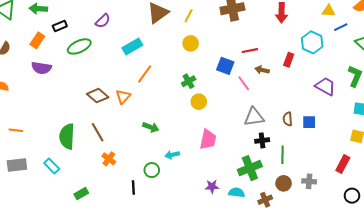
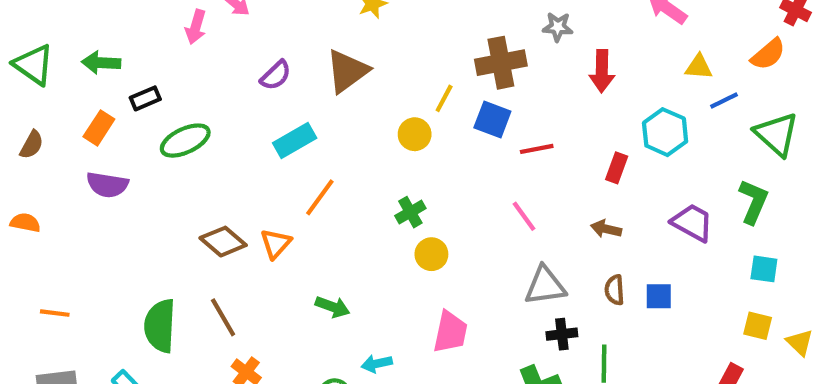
yellow line: (189, 16) -> (444, 98), moved
purple semicircle: (103, 21) -> (276, 75), moved
blue square: (225, 66) -> (492, 119), moved
brown arrow: (262, 70) -> (606, 229), moved

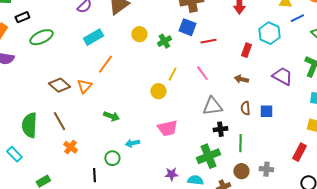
yellow line: (444, 98) -> (172, 74), moved
yellow circle: (415, 134) -> (139, 34), moved
green cross: (410, 212) -> (164, 41), moved
pink trapezoid: (450, 332) -> (167, 128), turned 65

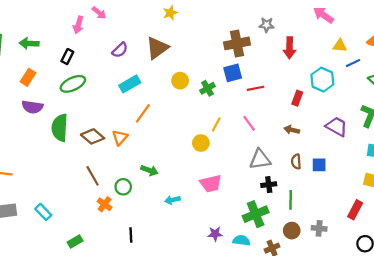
black rectangle: (22, 17) -> (67, 57), moved, turned -40
blue square: (187, 27) -> (233, 73), turned -36
green semicircle: (29, 125) -> (60, 128), moved
green circle: (112, 158) -> (123, 187), moved

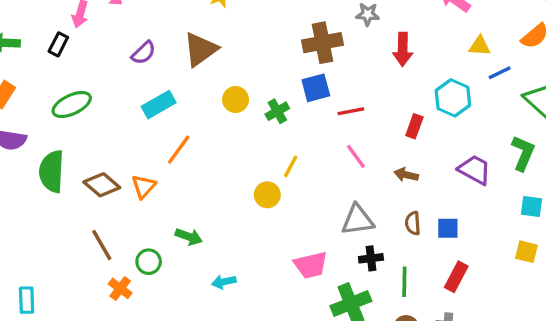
black rectangle: (67, 57) -> (58, 44), moved
pink line: (249, 123) -> (356, 156), moved
pink trapezoid: (211, 183) -> (311, 265), moved
red rectangle: (355, 210) -> (456, 277), moved
cyan rectangle: (43, 212) -> (27, 300), turned 42

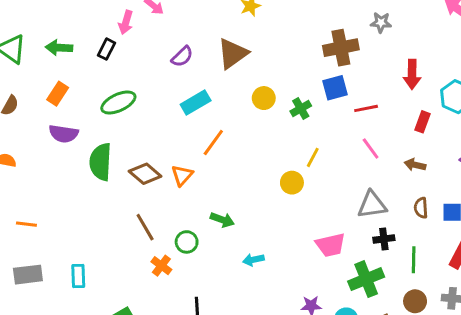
red arrow: (403, 49) -> (412, 74), moved

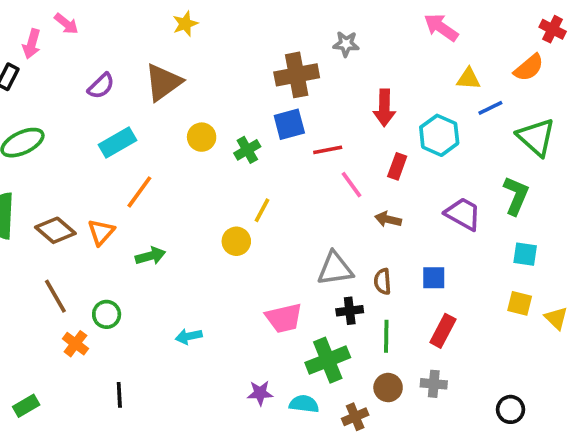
pink line: (371, 148) -> (351, 185), moved
brown semicircle: (421, 208) -> (383, 281), moved
green arrow: (222, 220) -> (150, 256), moved, turned -35

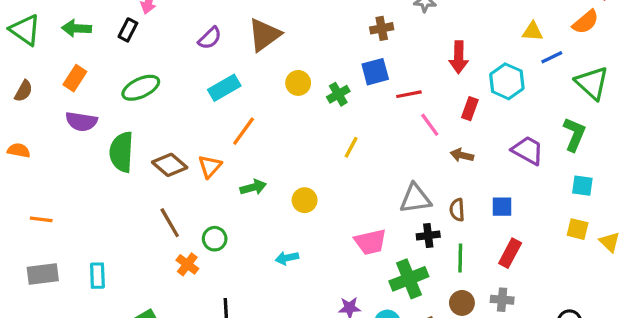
brown cross: (297, 75) -> (382, 28), size x0.6
yellow circle: (236, 241) -> (305, 200), moved

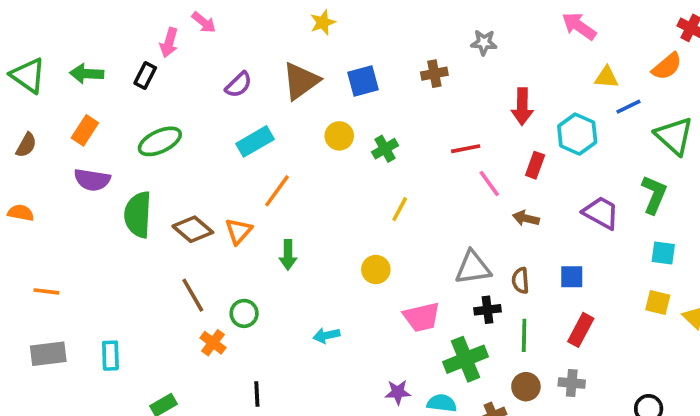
blue square: (375, 72) -> (363, 81), moved
green arrow: (253, 187) -> (288, 255), turned 105
yellow circle: (305, 200) -> (376, 270), moved

